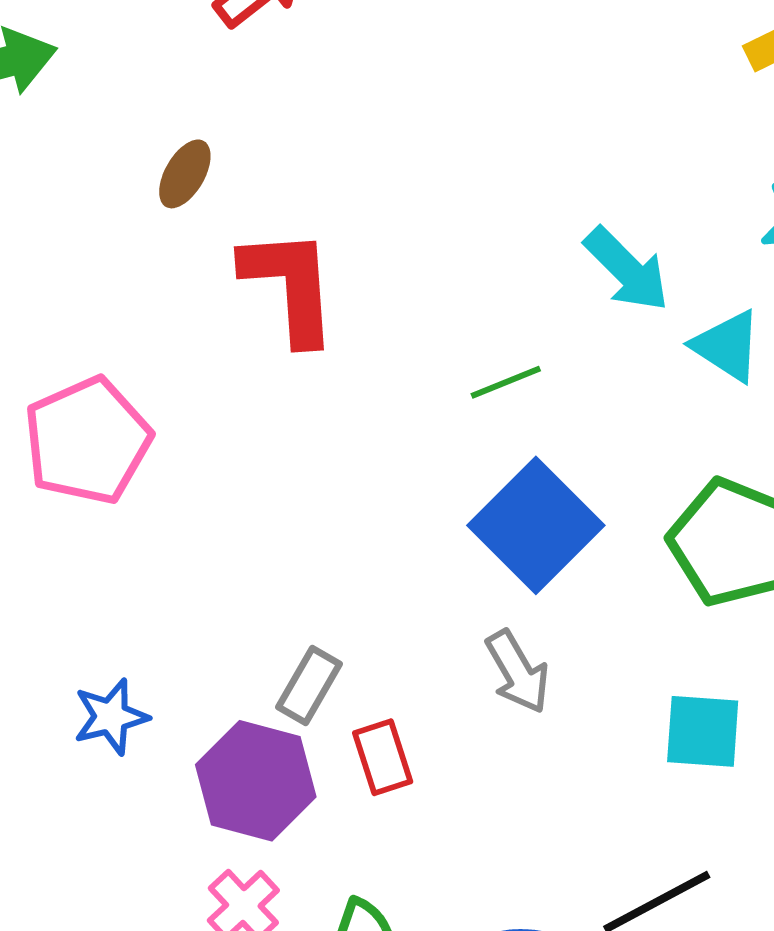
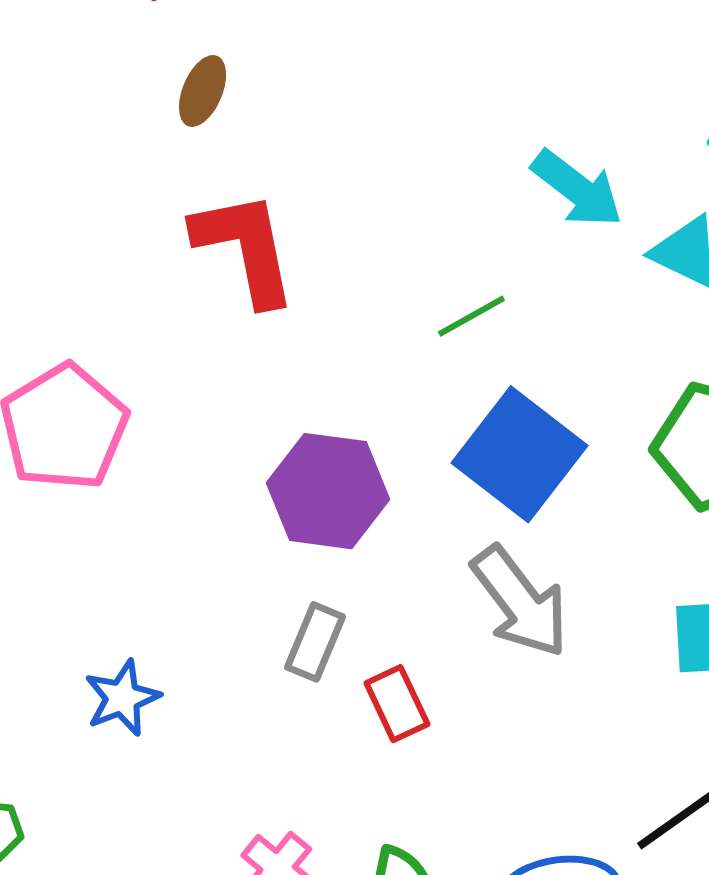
brown ellipse: (185, 174) -> (203, 91), moved
gray arrow: (518, 672) -> (520, 602), size x1.4
purple hexagon: (256, 781) -> (328, 491), moved

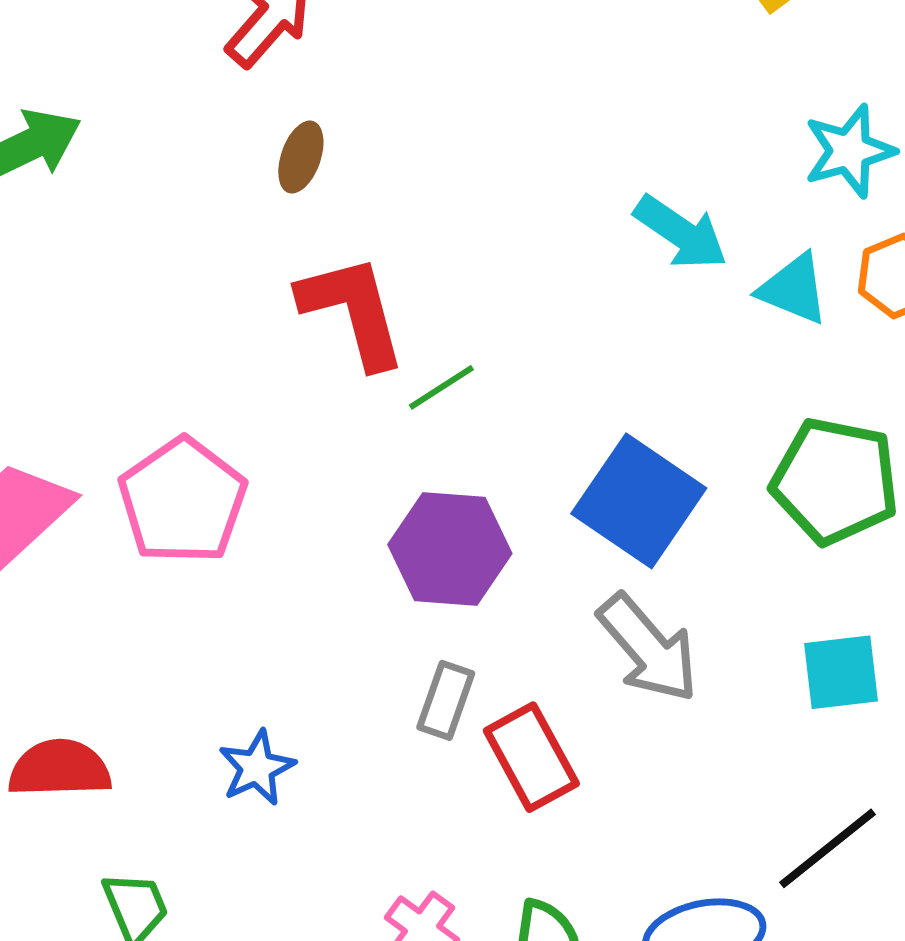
green line: (471, 316) -> (441, 387), moved
red rectangle: (397, 704) -> (531, 757), size x1.4

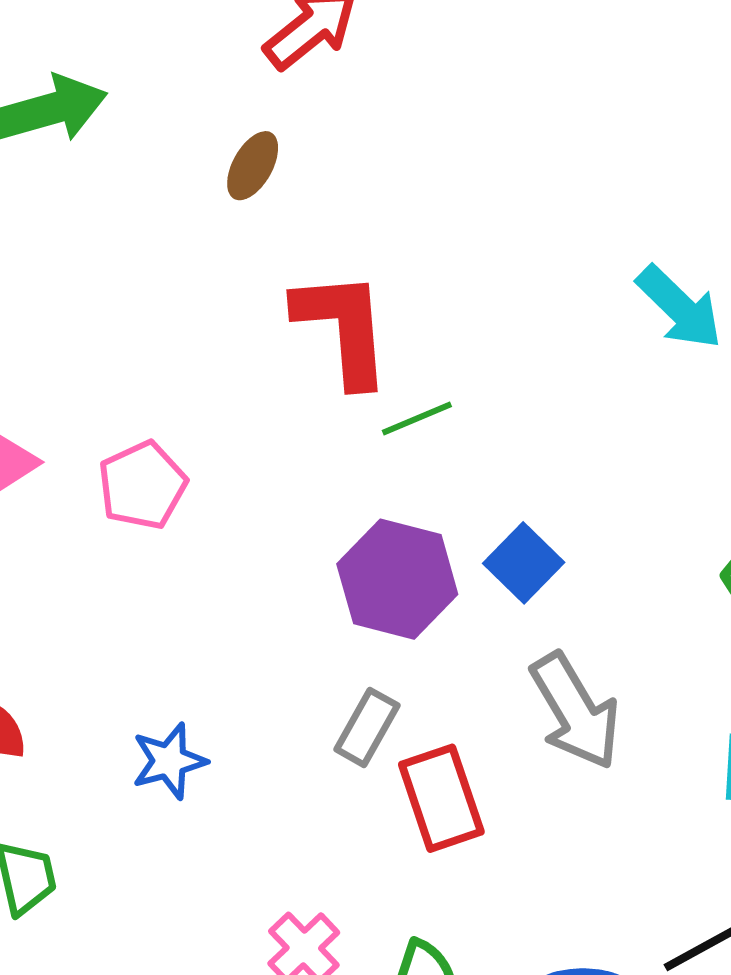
brown ellipse: (301, 157) -> (253, 166), moved
pink pentagon: (183, 501) -> (142, 485), size x0.7
blue square: (639, 501) -> (524, 563), moved, size x0.6

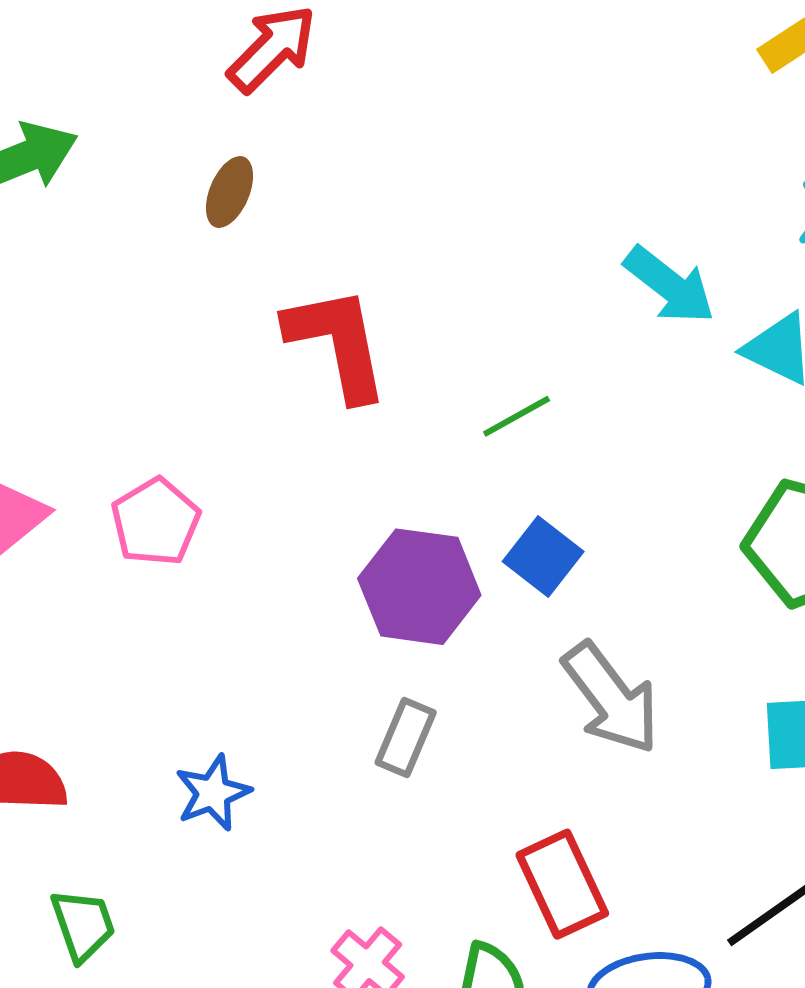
green line: (417, 419) -> (517, 416), moved
red rectangle: (441, 798) -> (562, 884), moved

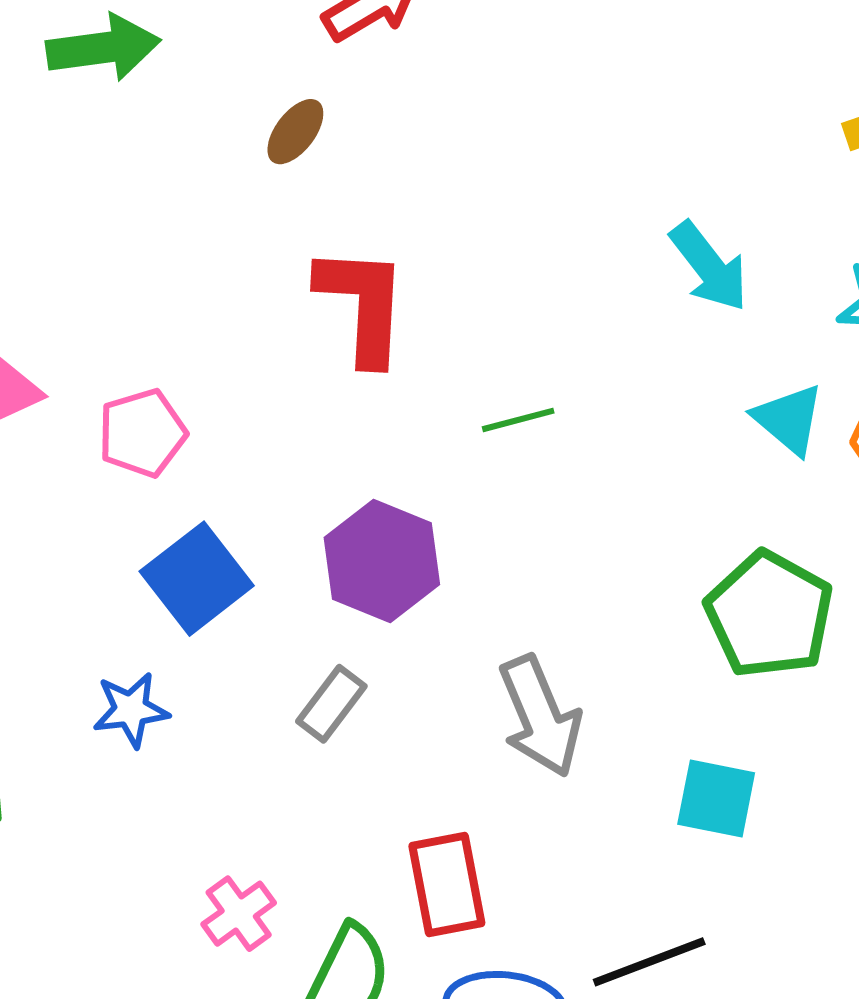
cyan arrow: (670, 285) -> (709, 267), moved
blue square: (543, 557) -> (197, 579), moved, size x1.4

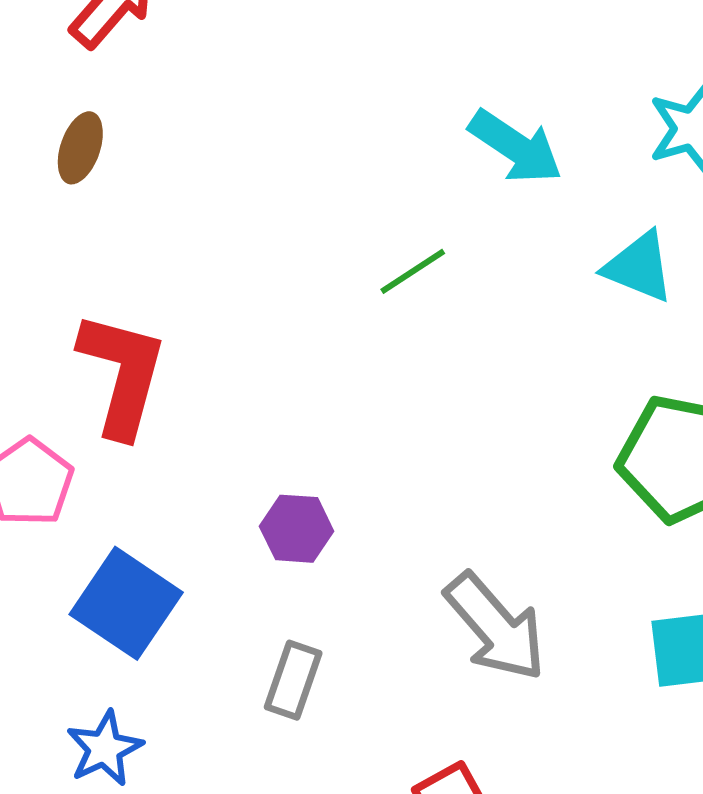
red L-shape: (363, 305) -> (122, 374), moved, turned 30
green line: (518, 420) -> (413, 271), moved
purple hexagon: (382, 561) -> (297, 529), size x0.6

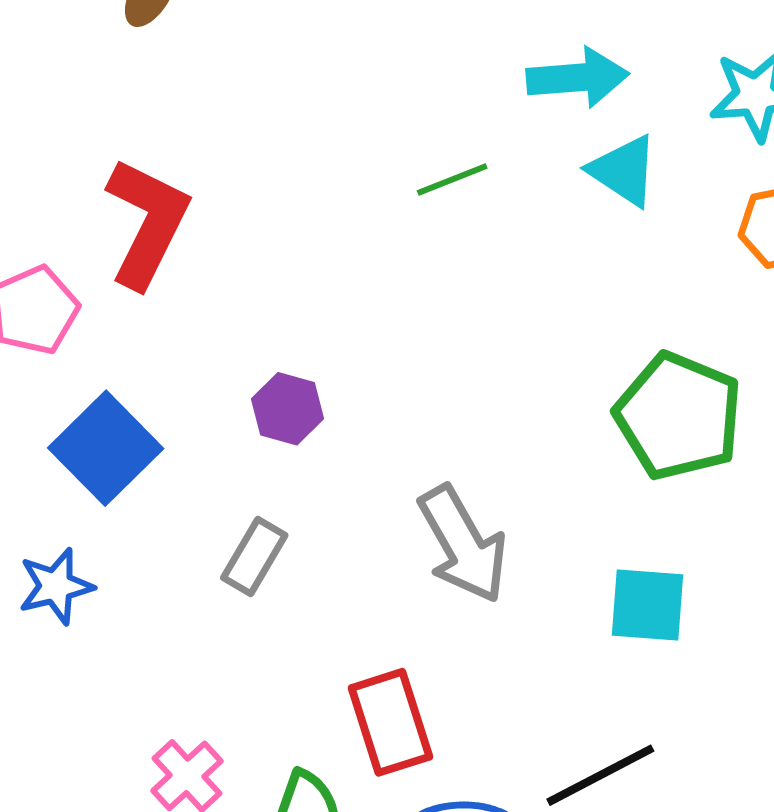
cyan arrow: (515, 147) -> (578, 78), turned -50
cyan triangle: (639, 267) -> (624, 171), moved

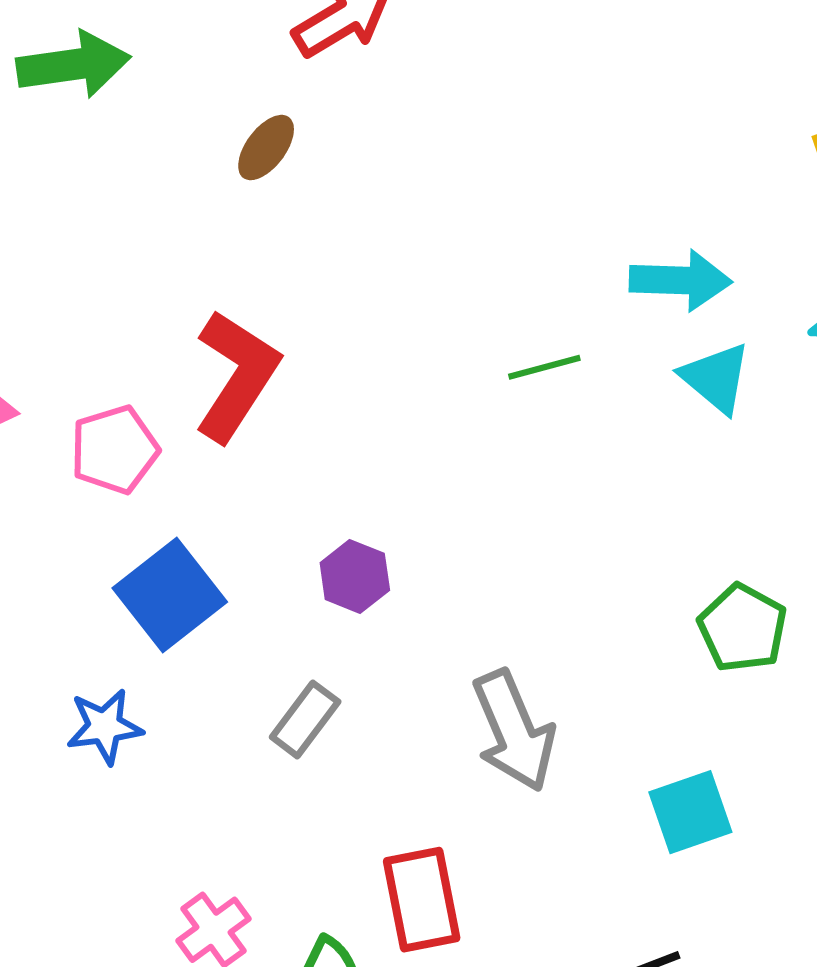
green pentagon: (678, 416) -> (742, 628), size x0.7
cyan square: (648, 605) -> (690, 812), turned -30

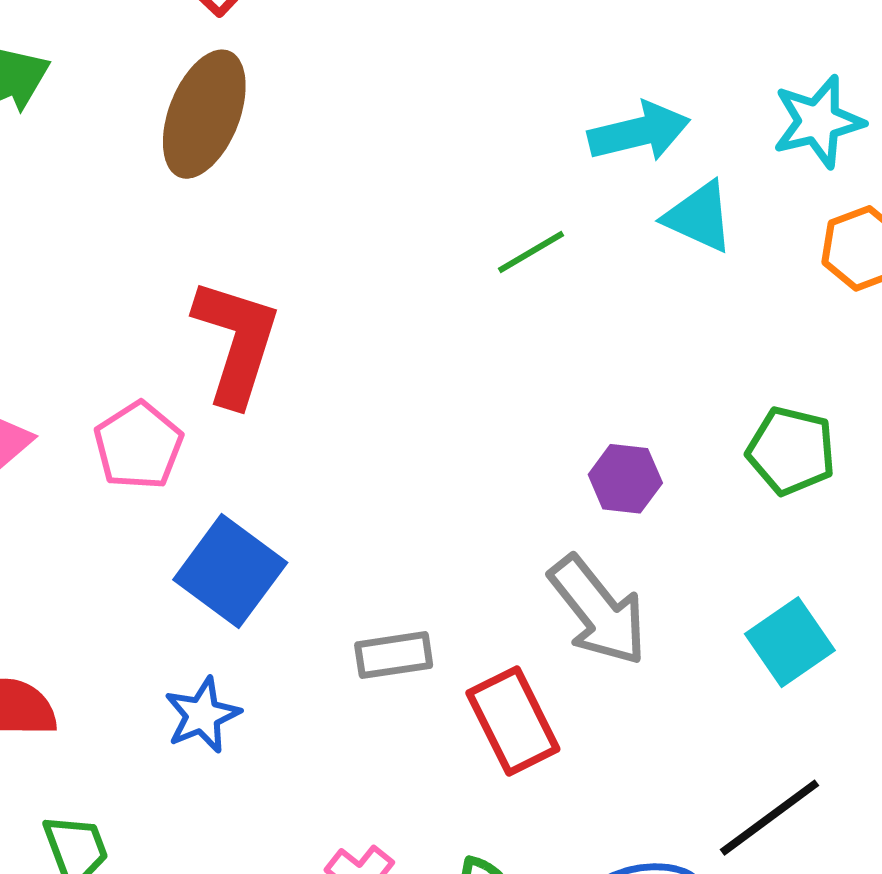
brown ellipse: (266, 148) -> (204, 114), size x1.8
purple hexagon: (355, 576) -> (625, 479), moved
gray rectangle: (305, 719) -> (394, 655), turned 60
red rectangle: (422, 900) -> (513, 721), moved

